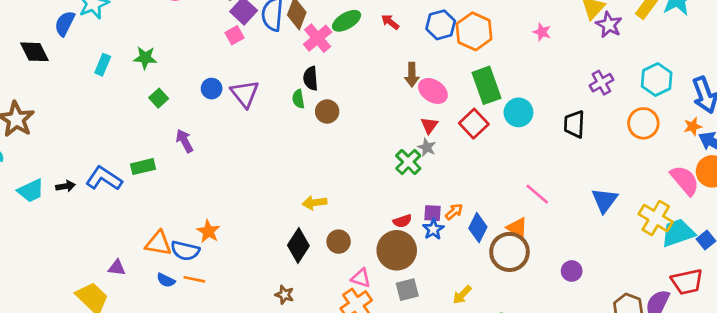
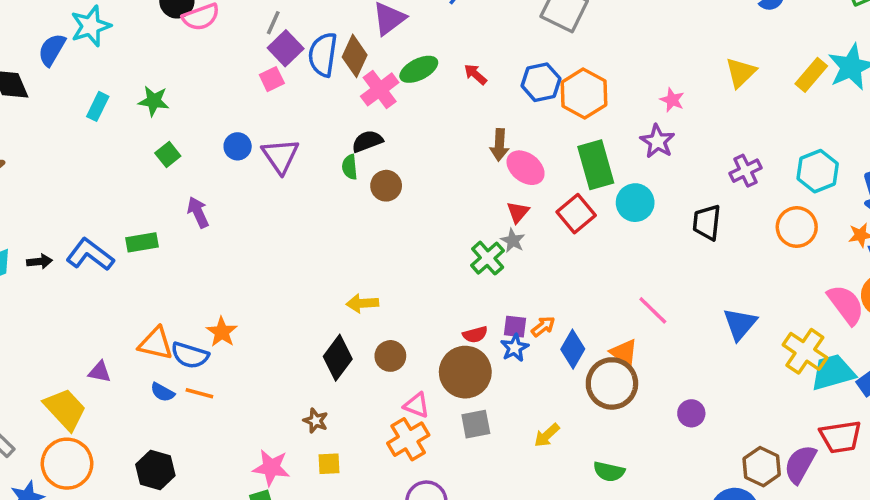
purple star: (609, 25) -> (657, 141), moved
black semicircle: (311, 78) -> (367, 141), turned 70

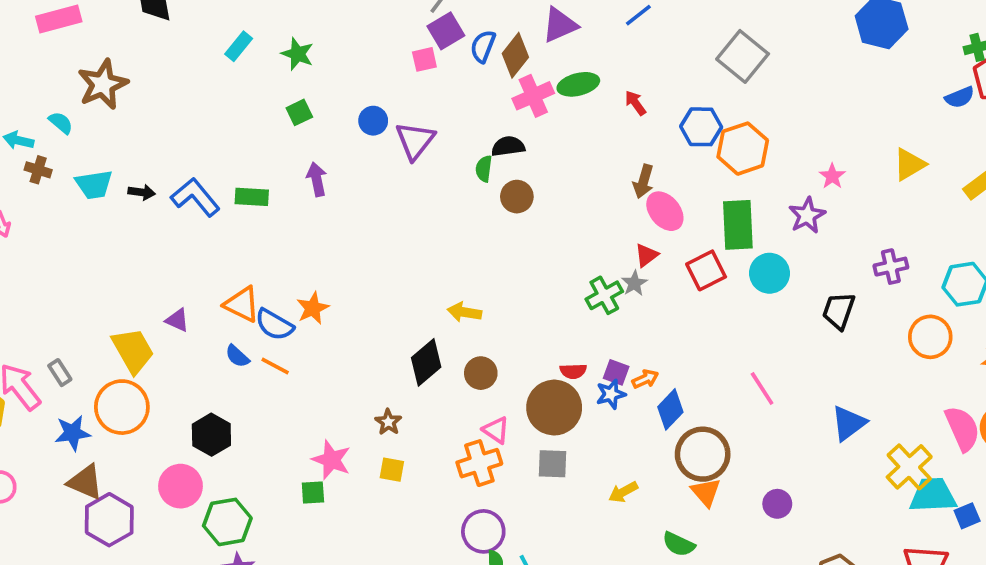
blue semicircle: (323, 55) -> (483, 46), size x0.7
orange triangle: (624, 353) -> (706, 492), moved

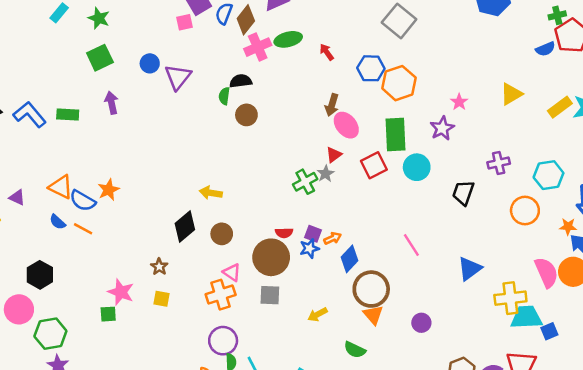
green square: (299, 112) -> (100, 58), size x1.5
yellow cross: (909, 467) -> (510, 298), turned 36

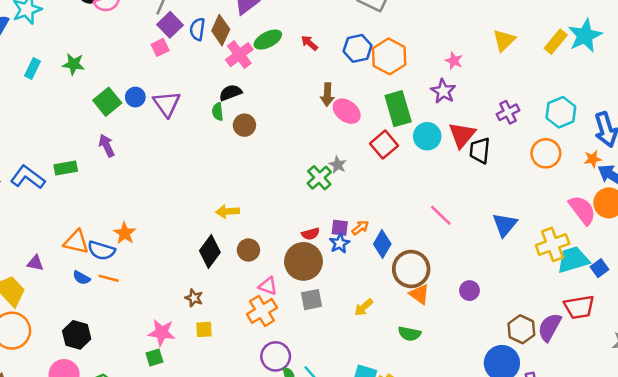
green square: (100, 58) -> (107, 102), moved
red triangle: (334, 155) -> (462, 135), moved, size x1.6

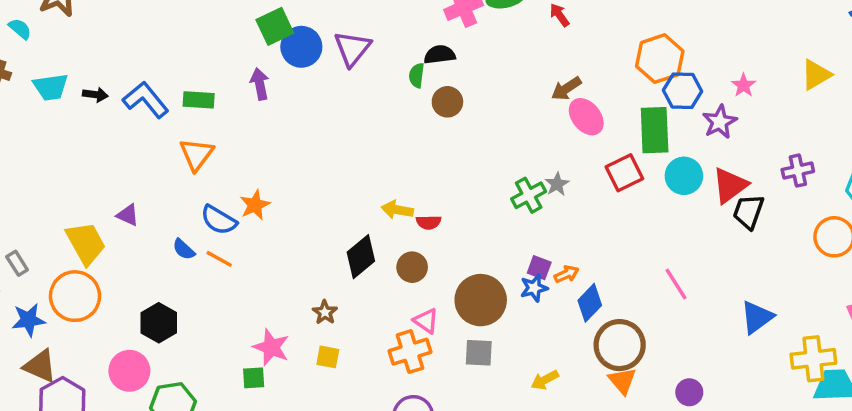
blue hexagon: (358, 48) -> (683, 91), moved
brown arrow: (327, 95) -> (566, 89), turned 40
blue circle: (135, 97) -> (301, 47), moved, size x1.5
red semicircle: (310, 234) -> (429, 222), moved
orange triangle: (76, 242) -> (196, 154), moved, turned 40

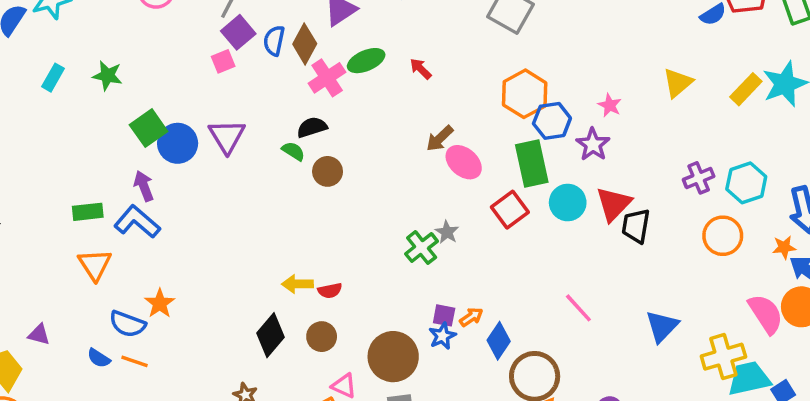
green semicircle: (417, 75) -> (293, 151), turned 125
blue L-shape: (146, 100) -> (137, 222), moved
purple cross: (798, 171) -> (699, 178), moved

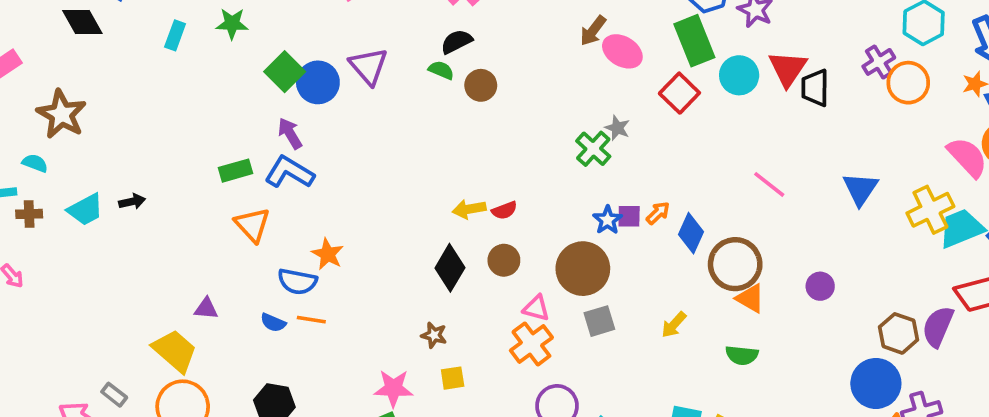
purple cross: (699, 178) -> (879, 62), moved
blue star: (442, 336) -> (608, 220), moved

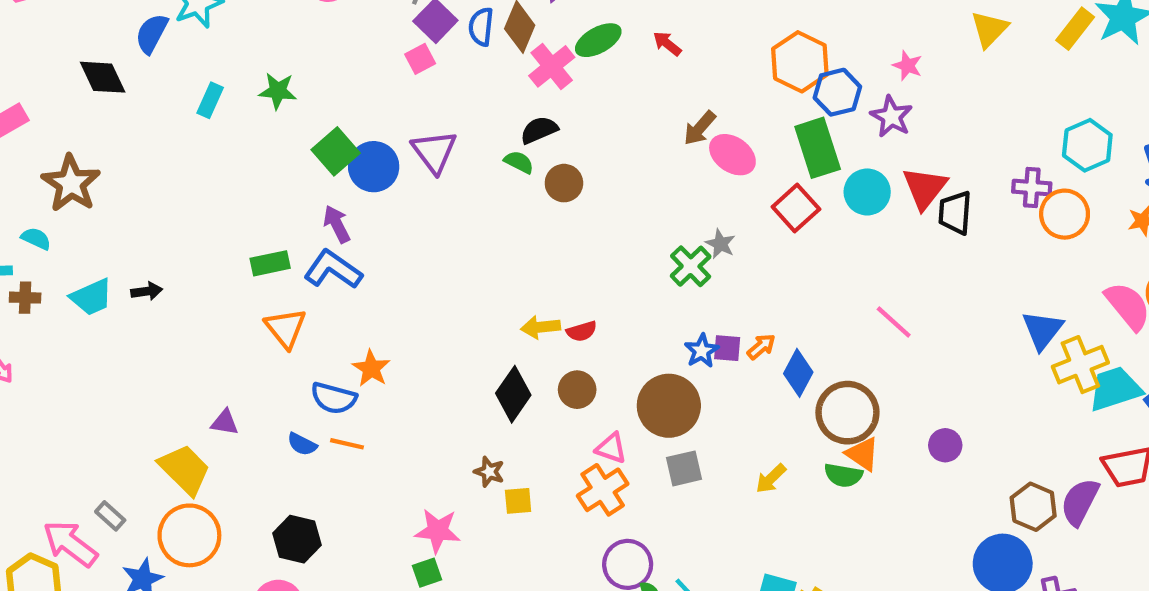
purple cross: (879, 62) -> (1032, 188), turned 32
blue triangle: (860, 189) -> (1042, 330), moved
green semicircle: (742, 355) -> (843, 475), moved
yellow square: (453, 378) -> (518, 501), moved

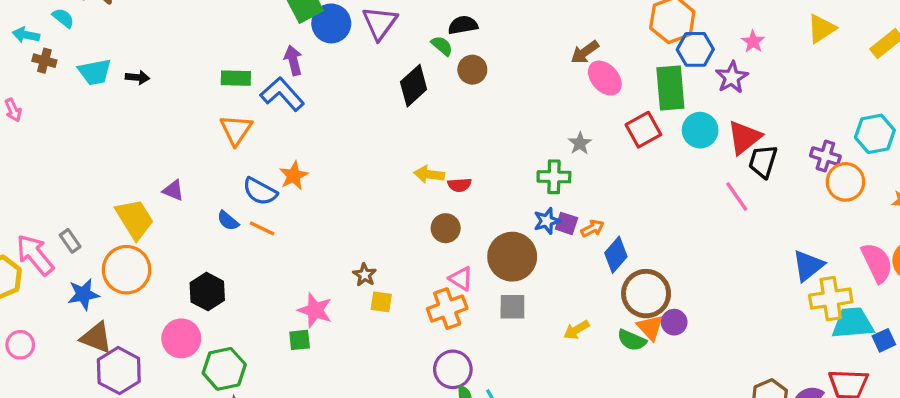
green cross: (691, 266) -> (554, 177), moved, turned 32
pink line: (894, 322) -> (737, 197), moved
black diamond: (513, 394) -> (414, 86), moved
purple circle: (945, 445) -> (674, 322), moved

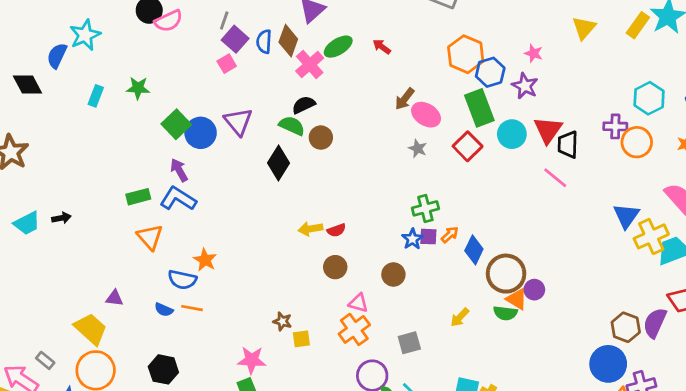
green semicircle: (442, 46) -> (292, 126), size x1.4
gray star: (580, 143) -> (418, 149), moved
green cross: (554, 177) -> (425, 208), moved
brown circle: (512, 257) -> (393, 275), size x0.6
gray square: (512, 307) -> (409, 343), moved

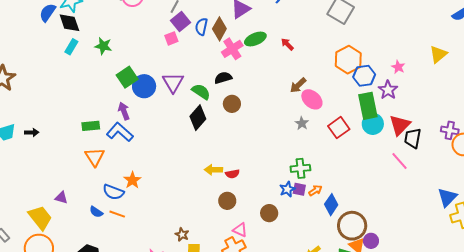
black diamond: (27, 85) -> (69, 23), moved
green rectangle: (479, 108) -> (368, 106), moved
green semicircle: (292, 126) -> (201, 92), moved

